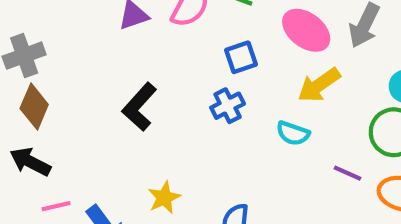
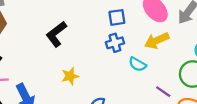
blue cross: (228, 106) -> (115, 43), moved
yellow star: (164, 198) -> (70, 76), moved

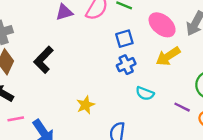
black L-shape: (56, 34) -> (43, 60), moved
cyan semicircle: (137, 64) -> (145, 93), moved

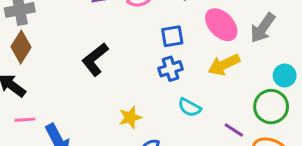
black L-shape: (43, 60) -> (95, 59), moved
yellow star: (86, 105) -> (130, 117), moved

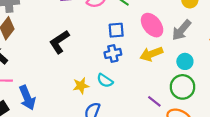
cyan circle: (285, 76) -> (185, 61), moved
cyan semicircle: (190, 107) -> (105, 81), moved

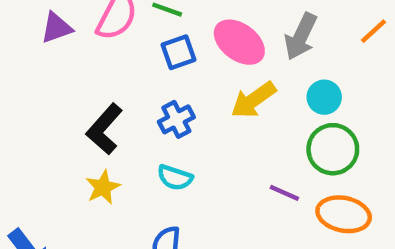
blue square: (116, 30) -> (179, 52), moved
black L-shape: (59, 42) -> (104, 129), moved
yellow star: (81, 86) -> (103, 187), moved

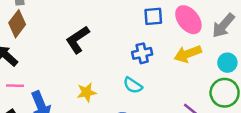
black L-shape: (104, 129) -> (78, 40), moved
yellow star: (103, 187) -> (87, 92), moved

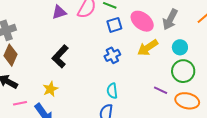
cyan semicircle: (133, 85) -> (112, 91), moved, turned 63
yellow star: (87, 92) -> (50, 89), moved

